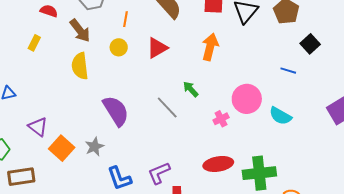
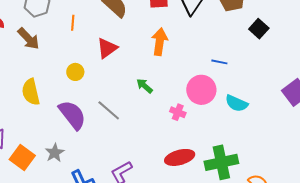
yellow circle: (119, 47) -> (75, 72), moved
yellow semicircle: (80, 66) -> (31, 92), moved
blue line: (288, 71) -> (219, 62), moved
gray line: (167, 107) -> (109, 110), moved
pink cross: (221, 119) -> (178, 112), turned -35

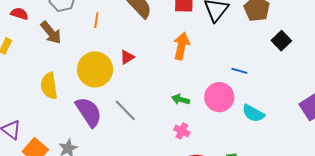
red triangle: (107, 48) -> (127, 57), moved, size x0.7
yellow circle: (75, 72) -> (95, 69), size x2.0
green arrow: (145, 86) -> (181, 99), moved, turned -30
pink cross: (178, 112) -> (182, 131), moved

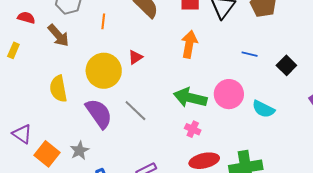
black square: (281, 41) -> (286, 65), moved
blue line: (239, 71) -> (250, 54), moved
green arrow: (181, 99) -> (190, 98), size x1.8

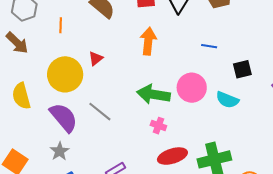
black square: (286, 65) -> (242, 69), moved, turned 36
gray star: (80, 151) -> (60, 151), moved

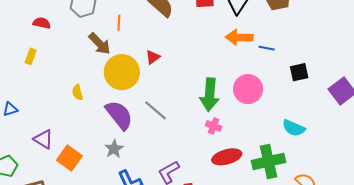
orange arrow: (148, 41) -> (239, 37), moved, turned -96
brown arrow: (17, 43) -> (100, 44), moved
green arrow: (153, 94) -> (210, 95), turned -96
yellow semicircle: (21, 96) -> (77, 92), size x0.6
cyan semicircle: (227, 100) -> (294, 128), moved

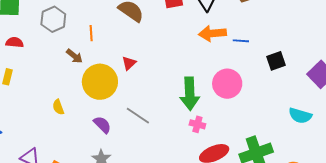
brown arrow: (100, 44) -> (74, 56), size x0.7
purple semicircle: (119, 115) -> (102, 125), size x0.6
cyan semicircle: (294, 128) -> (300, 116), moved

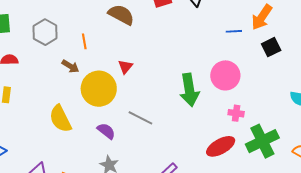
orange arrow: (212, 33) -> (262, 17), moved, turned -44
yellow semicircle: (58, 107) -> (60, 119), size x1.8
pink cross: (197, 124) -> (236, 113), moved

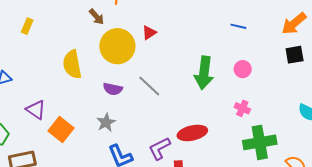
blue line: (234, 31) -> (238, 26), moved
pink circle: (225, 75) -> (243, 69), size x0.6
purple semicircle: (106, 131) -> (113, 89), turned 138
red ellipse: (221, 146) -> (192, 133), moved

